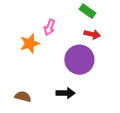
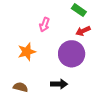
red arrow: (92, 34) -> (83, 31), turned 144
orange star: (30, 43) -> (27, 52), moved

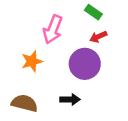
pink arrow: (44, 25) -> (53, 29), size x1.6
brown semicircle: (20, 87) -> (24, 103), size x1.5

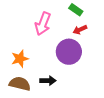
orange star: (32, 61) -> (20, 59), moved
black arrow: (70, 99) -> (48, 81), moved

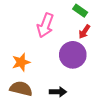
red arrow: (80, 30) -> (84, 32), turned -32
black arrow: (48, 81) -> (58, 92), moved

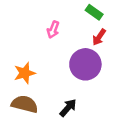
pink arrow: (45, 25) -> (53, 30), size x0.6
black arrow: (58, 92) -> (68, 108), turned -49

